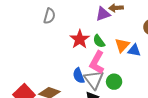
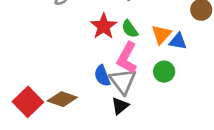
green circle: (114, 82) -> (164, 72), moved

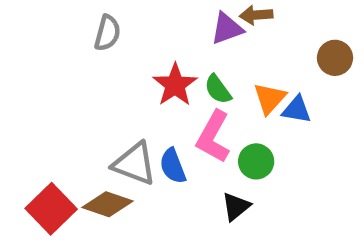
green circle: (164, 72) -> (256, 161), moved
gray triangle: (123, 81) -> (134, 164), moved, turned -32
black triangle: (120, 106) -> (236, 207), moved

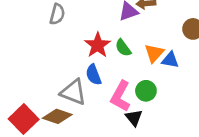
pink L-shape: (213, 137) -> (120, 96), moved
blue semicircle: (173, 166) -> (94, 75), moved
black triangle: (236, 207) -> (134, 118), turned -30

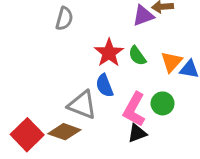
black triangle: (134, 118) -> (137, 133), moved, turned 48

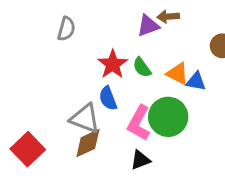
orange triangle: (171, 62) -> (177, 74), turned -45
green circle: (163, 103) -> (168, 117), size x1.6
brown diamond: (64, 132) -> (88, 143), moved, turned -44
black triangle: (137, 133) -> (140, 160), moved

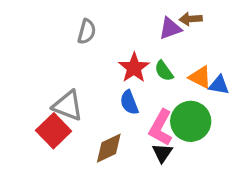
gray triangle: (85, 118) -> (68, 106), moved
red square: (28, 149) -> (54, 131), moved
black triangle: (140, 160) -> (162, 153), moved, turned -35

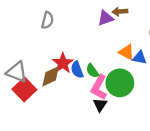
red star: (134, 68) -> (63, 63), moved
green semicircle: (164, 71) -> (92, 71), moved
gray triangle: (68, 106) -> (17, 72), moved
brown diamond: (109, 148) -> (51, 76), moved

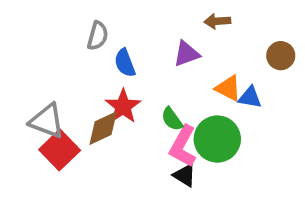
purple triangle: (106, 18) -> (186, 54), moved
blue semicircle: (77, 70) -> (125, 63), moved
black triangle: (100, 105) -> (185, 175), turned -32

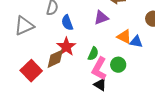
green semicircle: (172, 119) -> (93, 54), turned -120
gray triangle: (47, 121) -> (24, 26), moved, turned -45
green circle: (217, 139) -> (118, 65), size x0.6

